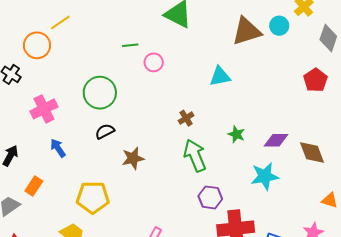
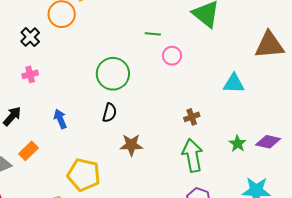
pink cross: (44, 109) -> (30, 74), moved, size x0.6
black semicircle: (105, 131) -> (110, 113), turned 120
purple diamond: (276, 140) -> (268, 142), moved

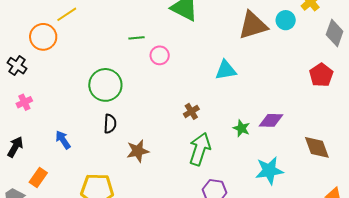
green arrow: (192, 155) -> (200, 149), turned 40

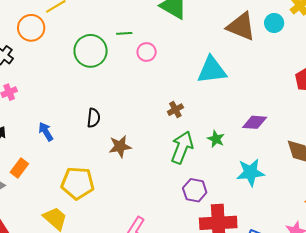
brown triangle: (253, 25) -> (241, 27), turned 36
cyan triangle: (226, 70) -> (212, 70), size x1.4
green circle: (105, 85) -> (91, 51), moved
green star: (241, 128) -> (216, 139), moved

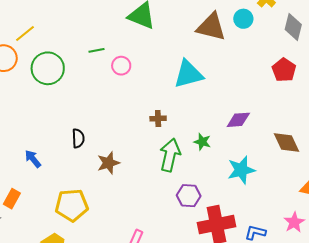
green circle: (91, 51) -> (48, 68), moved
brown cross: (175, 110) -> (158, 118), turned 35

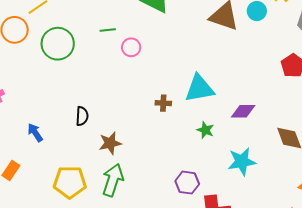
cyan triangle: (188, 74) -> (199, 88), moved
green arrow: (170, 155) -> (113, 180), moved

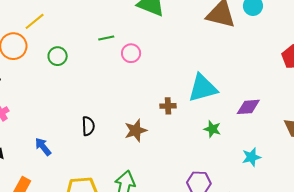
green circle: (58, 44) -> (58, 56), size x0.6
brown star: (110, 143) -> (136, 130), moved
cyan star: (242, 162) -> (251, 157), size x0.7

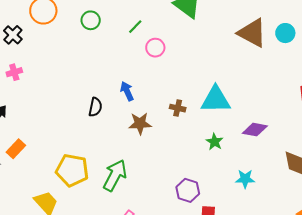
green line: (106, 38) -> (135, 27), turned -49
green circle: (58, 56) -> (91, 20), moved
blue arrow: (43, 147) -> (127, 91), moved

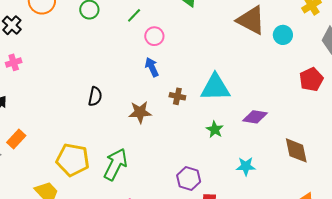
cyan circle: (285, 33) -> (283, 35), moved
blue arrow: (127, 91) -> (152, 67), moved

